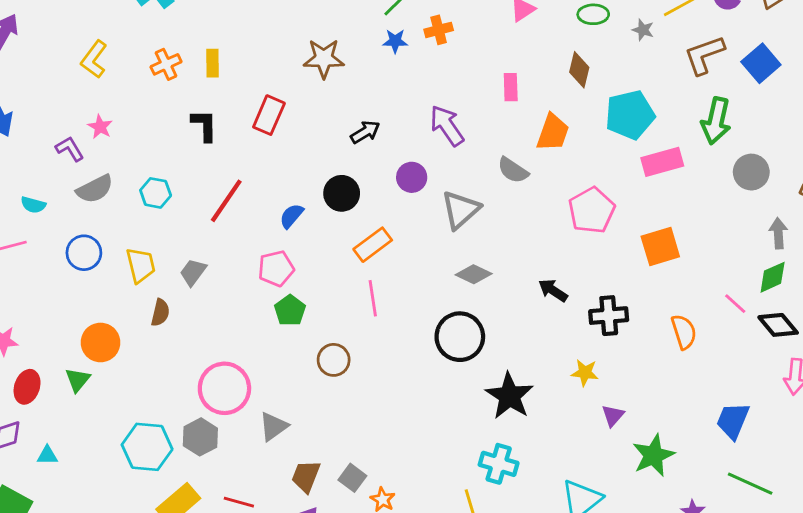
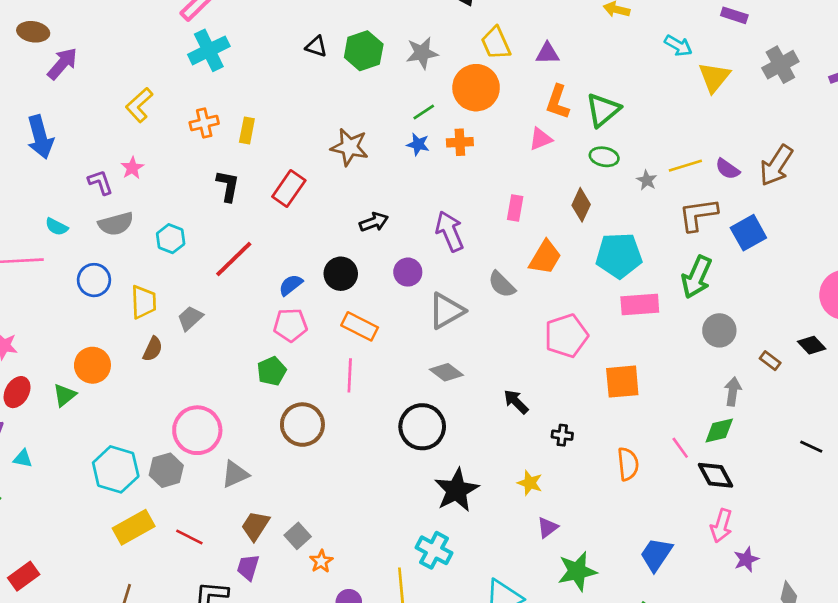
orange rectangle: (373, 245) -> (360, 326), turned 52
pink pentagon: (276, 268) -> (290, 325), moved
black cross: (609, 316) -> (562, 435), size x0.6
brown circle: (334, 360) -> (302, 425), size x1.4

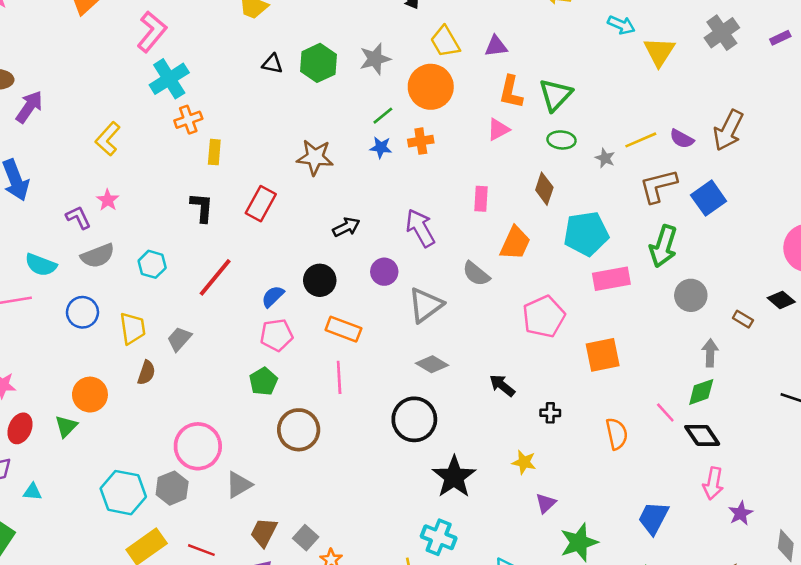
orange cross: (204, 123) -> (188, 120), moved
cyan semicircle: (57, 227) -> (41, 265), size x1.4

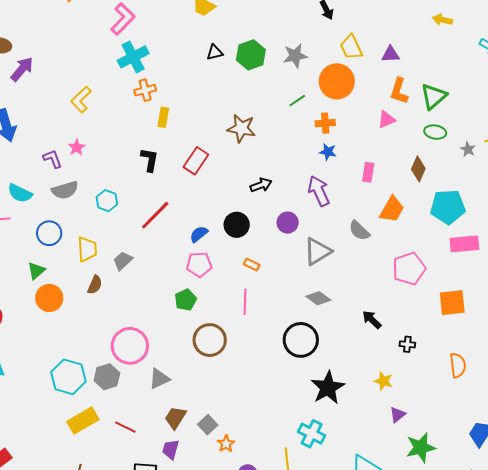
black triangle: (272, 64) -> (215, 52), turned -30
blue star: (381, 147) -> (328, 152), moved
orange rectangle: (343, 329) -> (252, 265), size x0.6
green triangle: (66, 426) -> (36, 271), moved

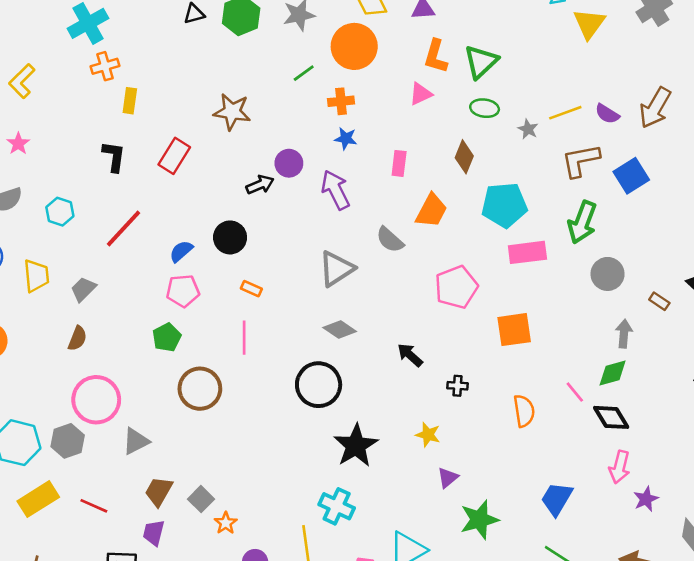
purple circle: (288, 223) -> (289, 163), moved
brown semicircle: (95, 285) -> (77, 338), moved

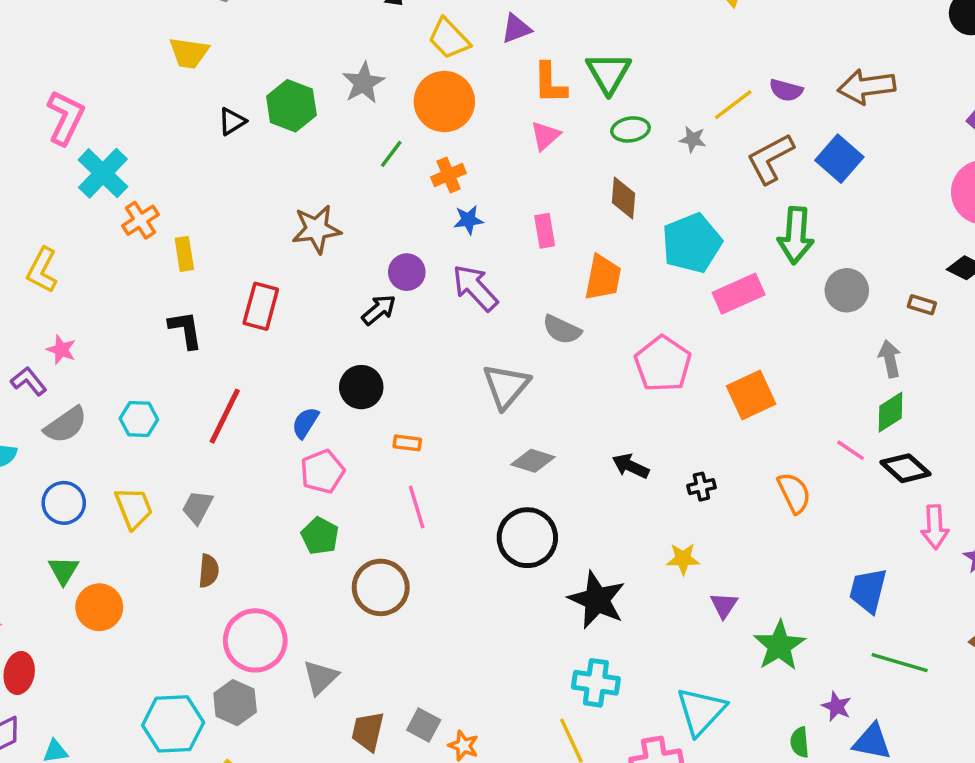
brown arrow: (655, 108) -> (866, 87), moved, turned 69

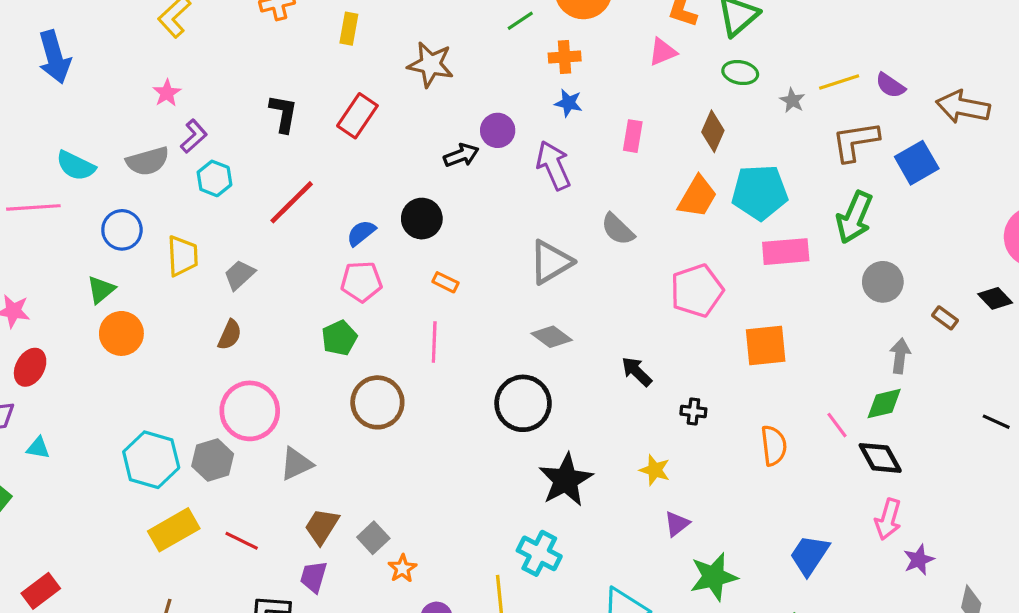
yellow rectangle: (184, 254) -> (349, 29), moved
orange trapezoid: (603, 278) -> (697, 197), moved
purple L-shape: (29, 381) -> (194, 136), moved, turned 68

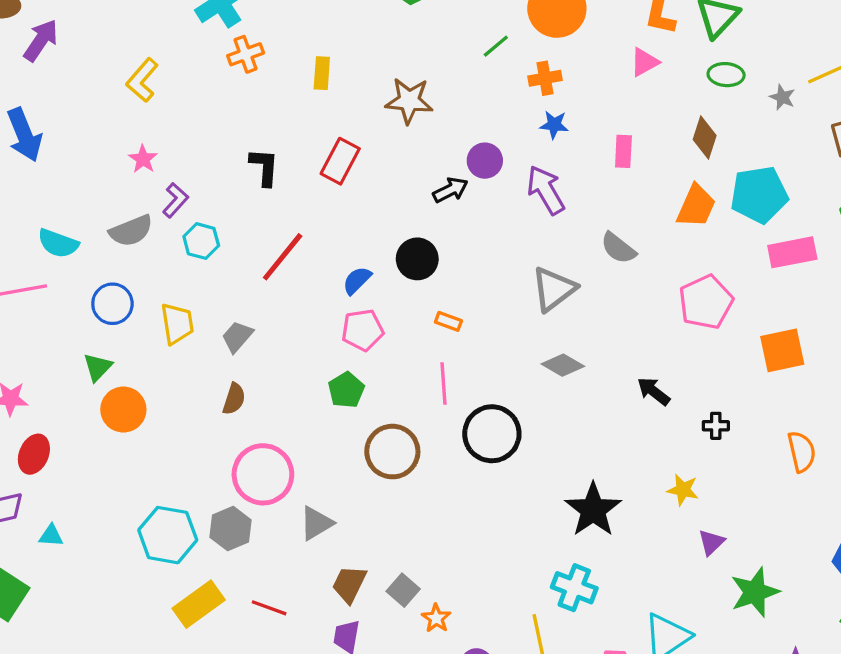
black circle: (523, 403) -> (492, 434), moved

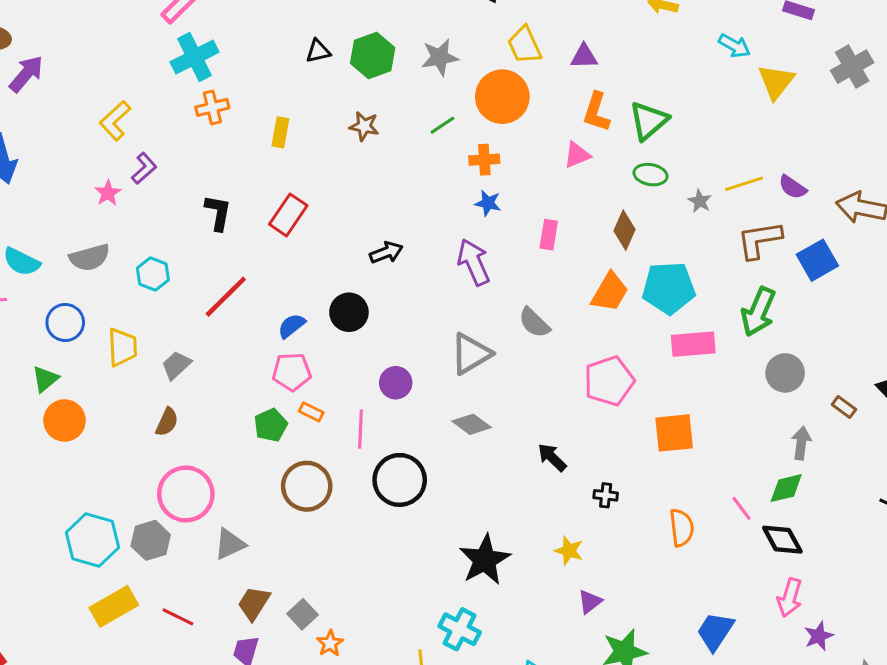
brown star: (409, 101) -> (364, 126), moved, size x0.7
purple circle: (485, 161) -> (396, 383), moved
purple L-shape: (175, 200) -> (144, 168), moved
orange rectangle: (448, 321) -> (311, 412), moved

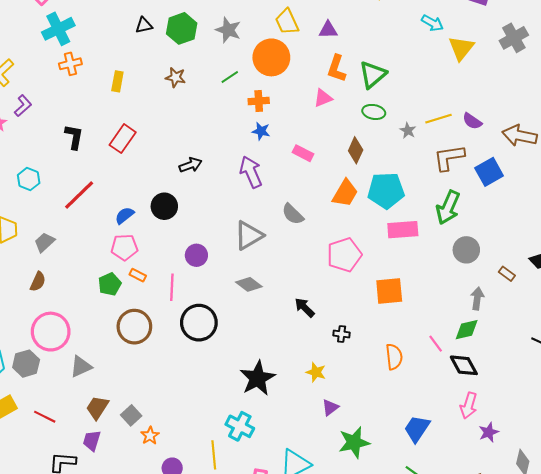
gray star: (440, 57) -> (228, 30), turned 30
pink rectangle: (549, 235) -> (303, 153), turned -72

